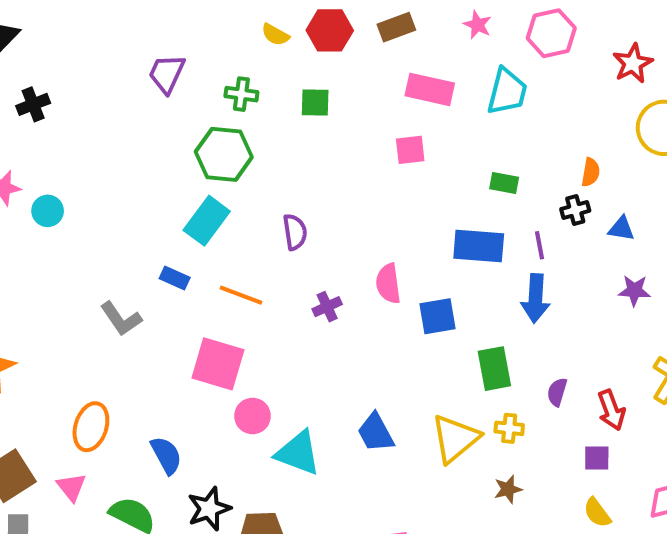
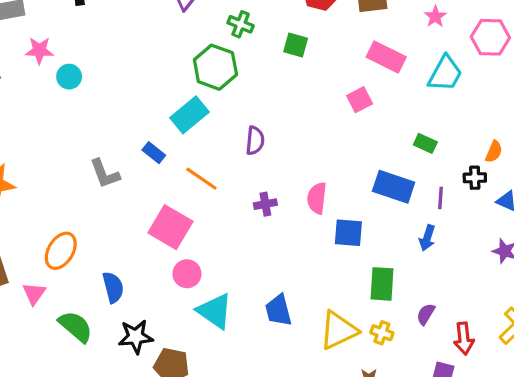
pink square: (410, 150) -> (360, 100), turned -35
blue arrow: (536, 298) -> (427, 238), size x0.7

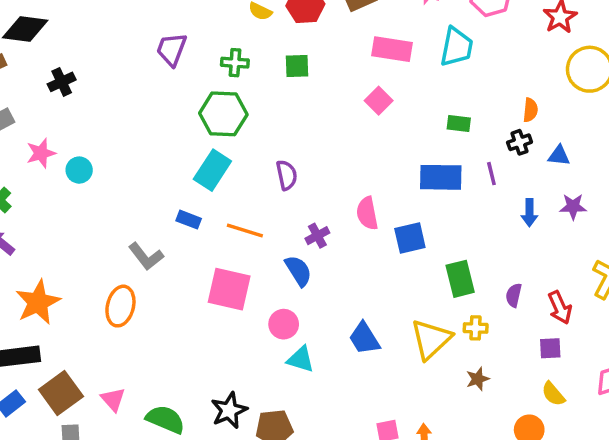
blue arrow: (427, 238) -> (529, 213), moved
orange ellipse: (61, 251) -> (120, 306), moved
pink circle: (187, 274) -> (284, 324), moved
blue semicircle: (113, 287) -> (298, 271), moved
cyan triangle: (215, 311) -> (301, 359), size x0.7

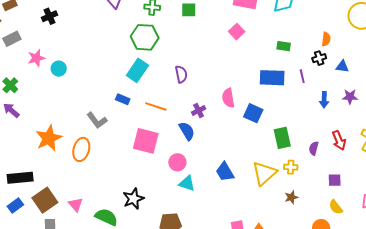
blue square: (410, 238) -> (253, 113), turned 36
orange star: (38, 302) -> (49, 138), moved
red arrow: (560, 308) -> (339, 140), moved
black star: (229, 410) -> (133, 199), moved

